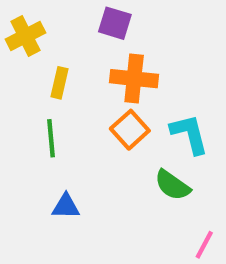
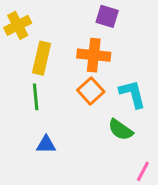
purple square: (115, 23) -> (107, 16), moved
yellow rectangle: (59, 83) -> (42, 58), size x1.5

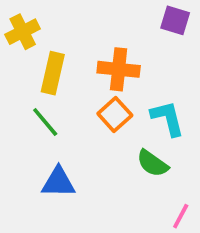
purple square: (107, 16) -> (175, 20), moved
green line: (36, 97) -> (45, 122), turned -35
blue triangle: (46, 145) -> (58, 182), size x1.4

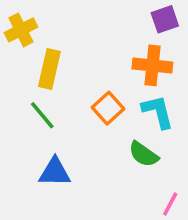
purple square: (175, 20) -> (165, 19), turned -36
orange cross: (119, 69) -> (152, 65), moved

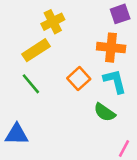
yellow cross: (21, 30) -> (53, 22), moved
yellow rectangle: (49, 69) -> (36, 50), turned 44
blue triangle: (55, 172) -> (17, 134), moved

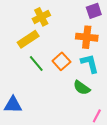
green line: (31, 84) -> (36, 63), moved

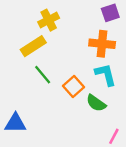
orange square: (61, 61) -> (74, 86), moved

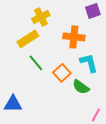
orange cross: (102, 44) -> (74, 37), moved

